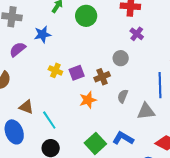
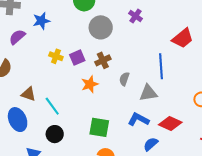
gray circle: (121, 58) -> (101, 27), moved, size x1.5
blue L-shape: (123, 138) -> (139, 119), moved
green square: (95, 143) -> (99, 127), turned -35

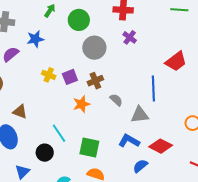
gray semicircle: (124, 79) -> (116, 100), turned 112
cyan line: (52, 106) -> (59, 133), moved

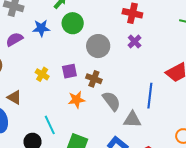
green circle: (79, 20) -> (73, 23), moved
yellow cross: (49, 75) -> (42, 74), moved
brown cross: (95, 81) -> (94, 79), turned 35
gray semicircle: (116, 100) -> (111, 101), size x1.5

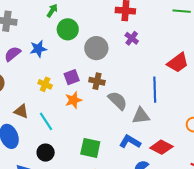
blue star: (41, 28) -> (38, 49), moved
orange star: (76, 100) -> (73, 100), moved
cyan line: (50, 125) -> (46, 121), moved

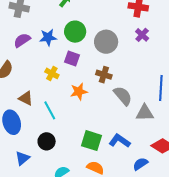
green circle: (68, 29) -> (75, 32), moved
purple square: (72, 77) -> (72, 59), moved, turned 35
blue L-shape: (130, 142) -> (120, 141), moved

